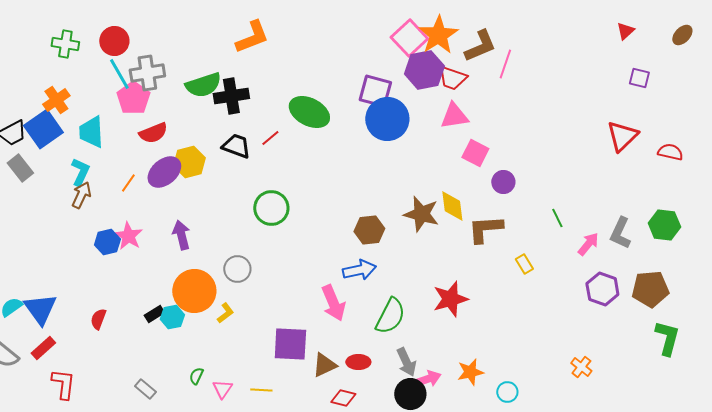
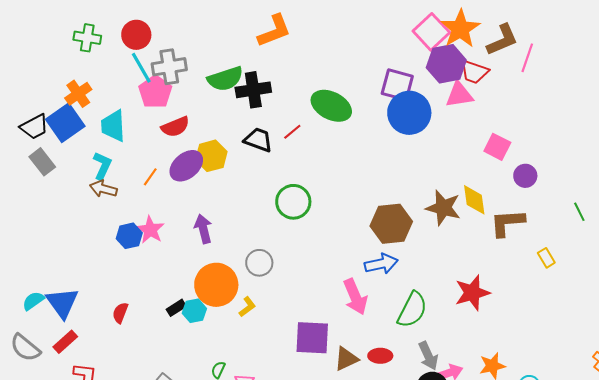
pink triangle: (454, 116) -> (459, 95), moved
brown arrow: (81, 195) -> (103, 189), turned -100
brown hexagon: (369, 230) -> (391, 224), size x1.4

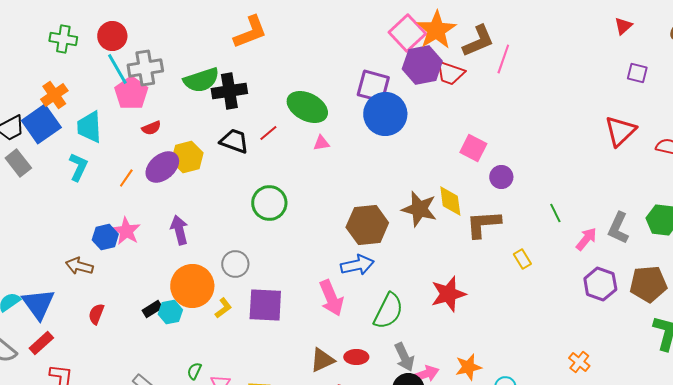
pink triangle: (459, 95) -> (321, 143), moved, size x0.6
red semicircle: (175, 127) -> (151, 128), size x0.7
brown arrow: (103, 189) -> (79, 266), moved
purple square: (312, 338) -> (265, 305), moved

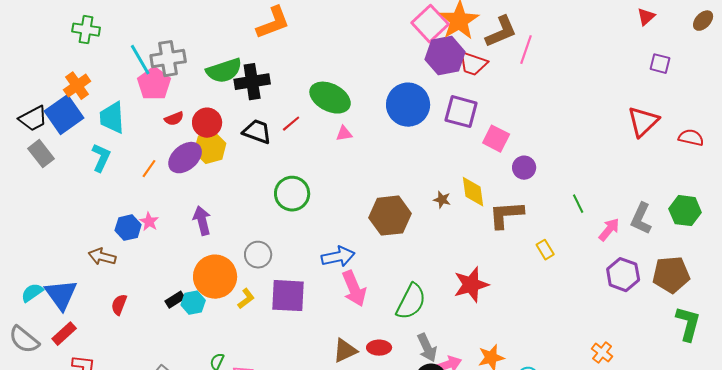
red circle: (112, 36) -> (207, 123), moved
purple square: (373, 86) -> (461, 112), moved
brown star: (419, 209) -> (442, 200), size x0.5
pink star: (126, 231) -> (149, 222), size x0.7
blue arrow: (357, 265) -> (338, 257), moved

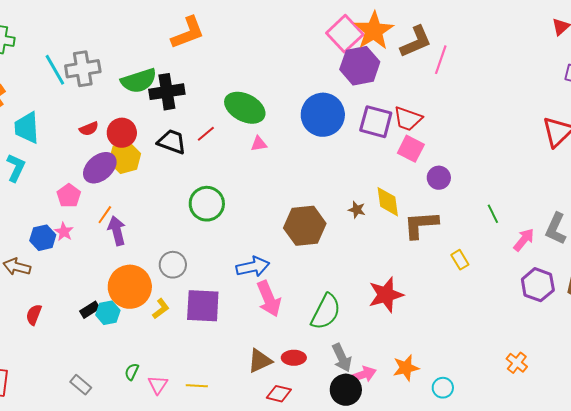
red trapezoid: (473, 64) -> (408, 119), moved
pink pentagon: (154, 84) -> (69, 196), moved, size x0.7
orange line: (149, 169) -> (105, 215), moved

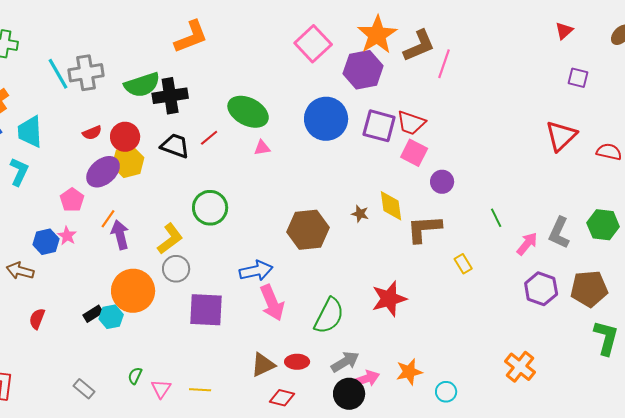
pink square: (345, 34) -> (313, 44), moved
yellow L-shape: (161, 309) -> (170, 239), moved, size x1.5
gray arrow: (342, 358) -> (345, 362), turned -96
orange cross: (517, 363) -> (520, 367), size x1.4

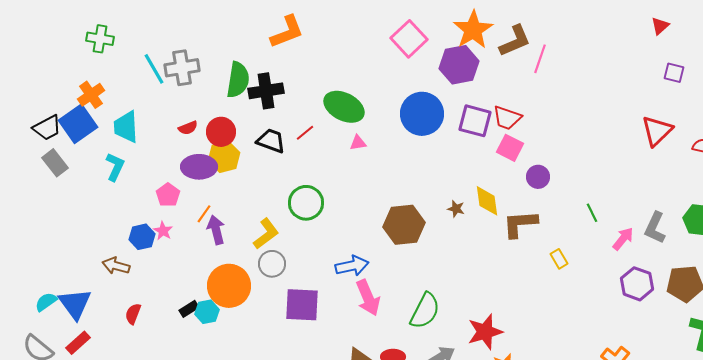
green semicircle: (142, 85) -> (238, 80), turned -63
purple ellipse: (103, 172) -> (199, 167), turned 40
red star: (389, 299) -> (485, 332), moved

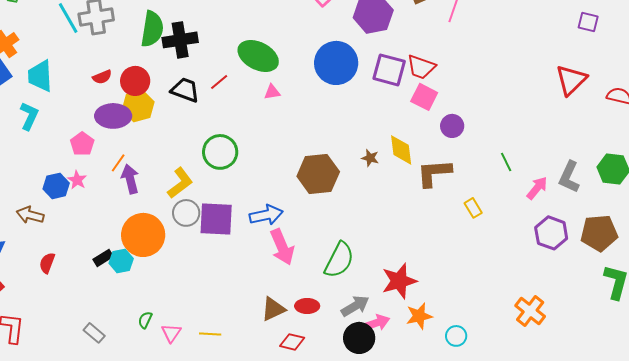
purple square: (302, 305) -> (216, 219), moved

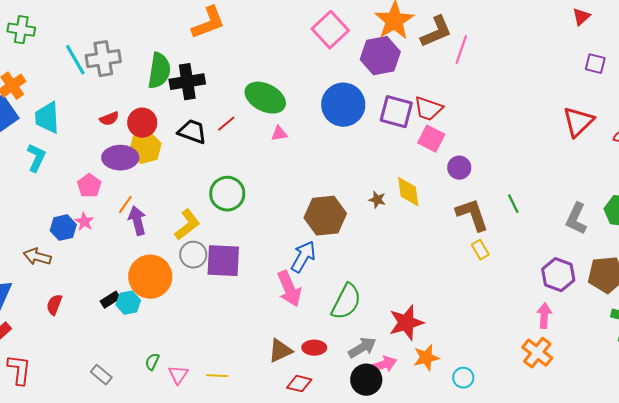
brown L-shape: (434, 173) -> (472, 215), moved, turned 75
pink arrow: (537, 188) -> (544, 316), moved, turned -35
blue arrow: (266, 215) -> (303, 257), moved, turned -48

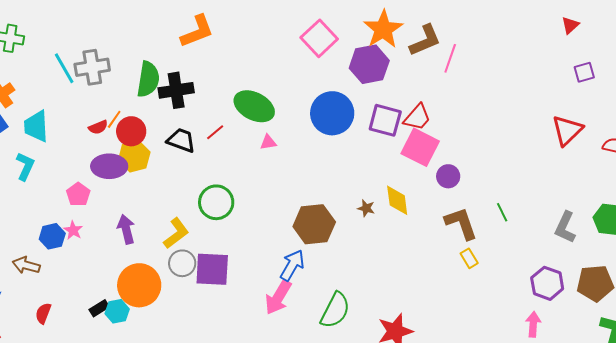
purple square: (595, 64) -> (584, 72), turned -30
red trapezoid: (428, 109) -> (417, 117), turned -68
pink square: (431, 139) -> (420, 147), size x1.4
orange line: (125, 205) -> (114, 119), moved
pink arrow: (289, 289) -> (278, 297), turned 54

